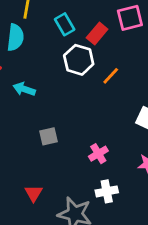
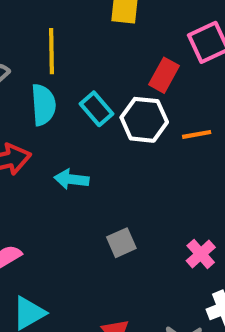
cyan rectangle: (65, 24) -> (97, 109), moved
orange line: (111, 76) -> (197, 134), turned 48

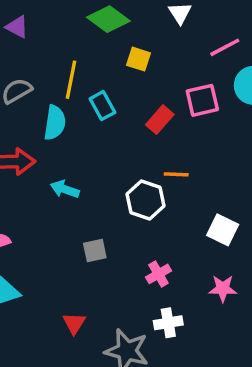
cyan rectangle: (97, 109) -> (102, 106), moved
white hexagon: (144, 120) -> (145, 200), moved

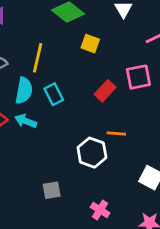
cyan rectangle: (102, 106) -> (54, 94), moved
cyan arrow: (65, 189) -> (26, 121), moved
pink cross: (158, 274) -> (100, 210), turned -30

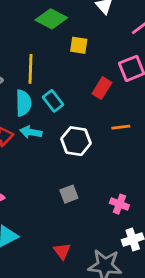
white hexagon: (92, 153) -> (76, 141), moved

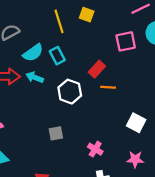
yellow line: (31, 69) -> (59, 21), moved, turned -30
red rectangle: (102, 88) -> (97, 69), moved
cyan semicircle: (23, 103) -> (33, 53), turned 45

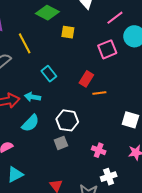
yellow line: (59, 21) -> (25, 43), moved
cyan semicircle: (33, 53) -> (30, 123), moved
white hexagon: (70, 92) -> (67, 120), moved

